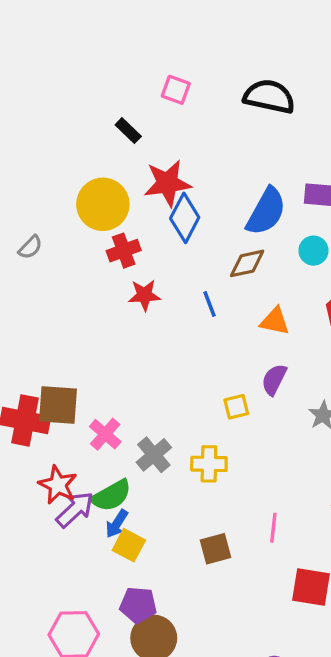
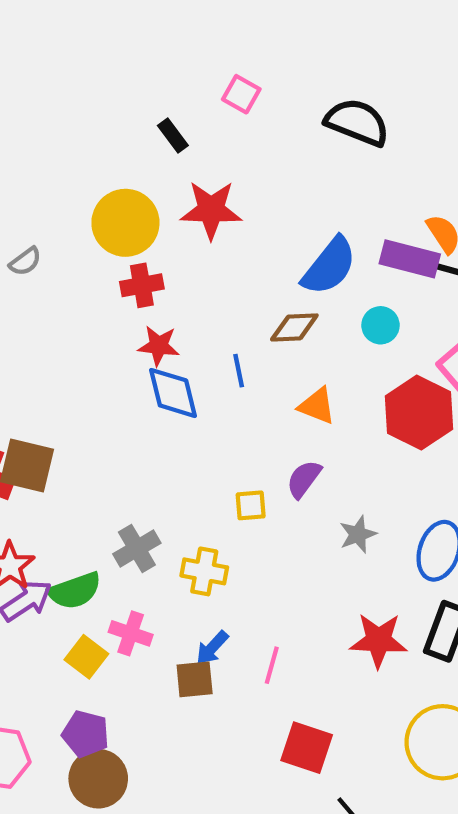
blue diamond: (185, 218) -> (173, 393), moved, turned -51
pink cross: (105, 434) -> (131, 633), moved, turned -32
blue arrow: (117, 524) -> (212, 648), moved

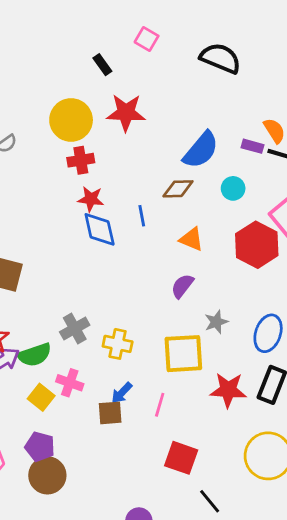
purple rectangle: (410, 259) -> (253, 146), size x0.6
yellow square: (251, 505) -> (183, 354), moved, size x2.0

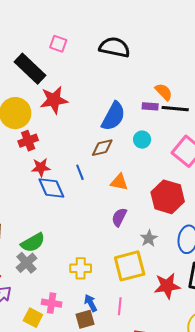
black rectangle: (102, 65) -> (30, 69), size x2.0
red hexagon: (257, 245) -> (168, 197), moved
gray cross: (75, 328) -> (26, 263), moved
green semicircle: (34, 355) -> (33, 243), moved
blue arrow: (122, 393) -> (91, 303), turned 120

